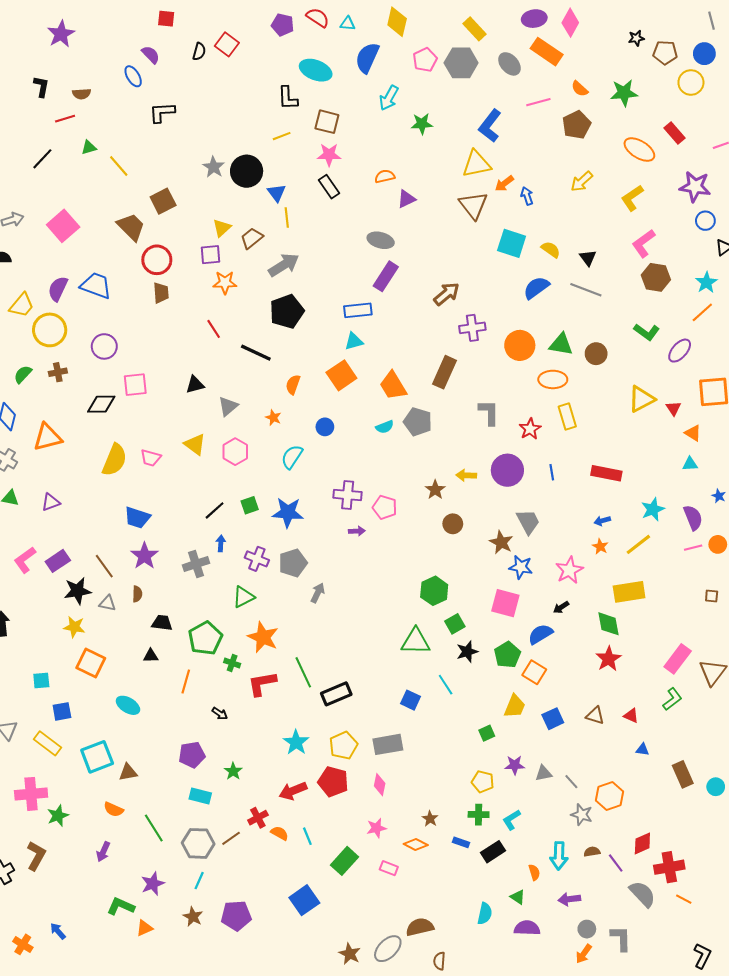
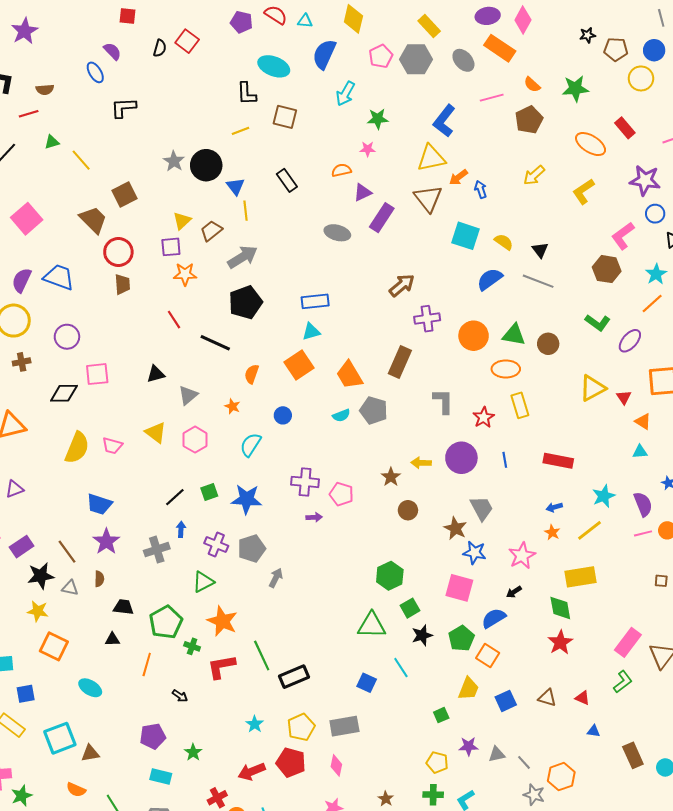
pink star: (329, 155) -> (368, 149), moved, size x0.7
pink L-shape: (644, 243) -> (623, 236), moved
purple rectangle: (386, 276) -> (382, 218), moved
cyan star: (296, 742) -> (255, 724), size x0.7

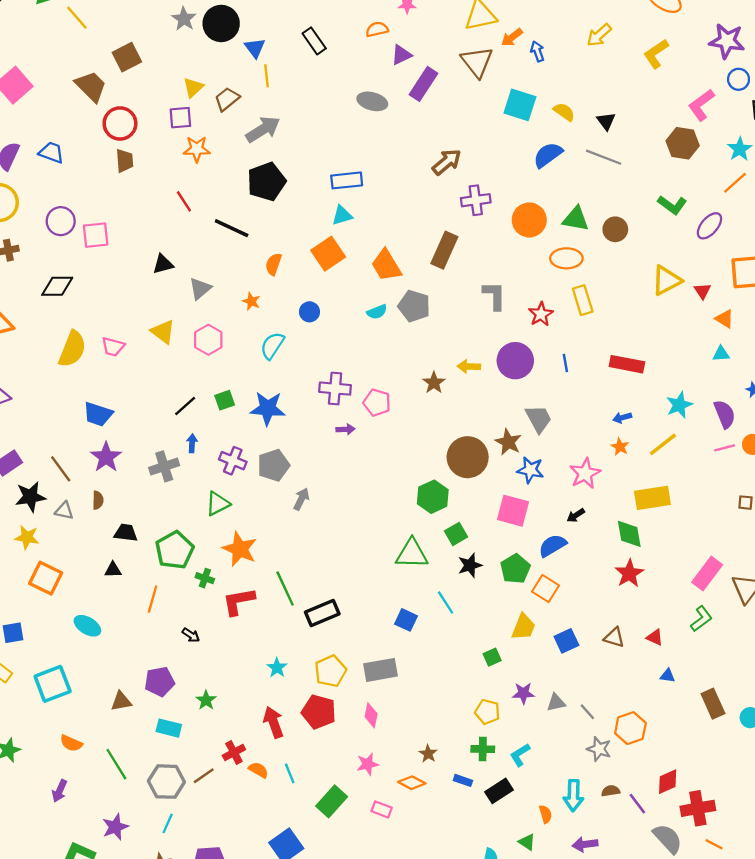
blue trapezoid: (59, 277) -> (51, 153), size x0.7
pink square: (97, 374) -> (96, 235), moved
brown circle: (408, 510) -> (468, 457), moved, size x1.8
brown triangle: (90, 753) -> (121, 701), moved
red arrow: (252, 772) -> (273, 722), turned 92

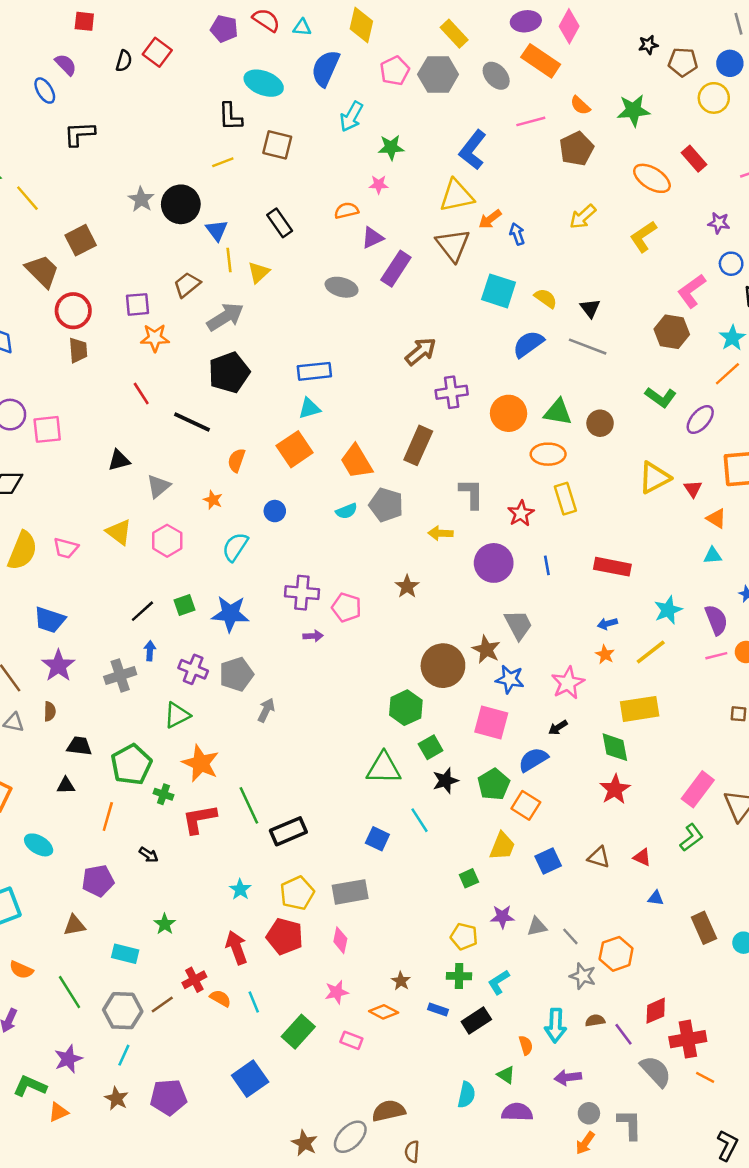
purple star: (727, 41) -> (719, 223), size x0.6
yellow triangle: (193, 87) -> (259, 272), moved
yellow arrow: (469, 366) -> (440, 533), moved
purple pentagon: (160, 682) -> (98, 881), moved

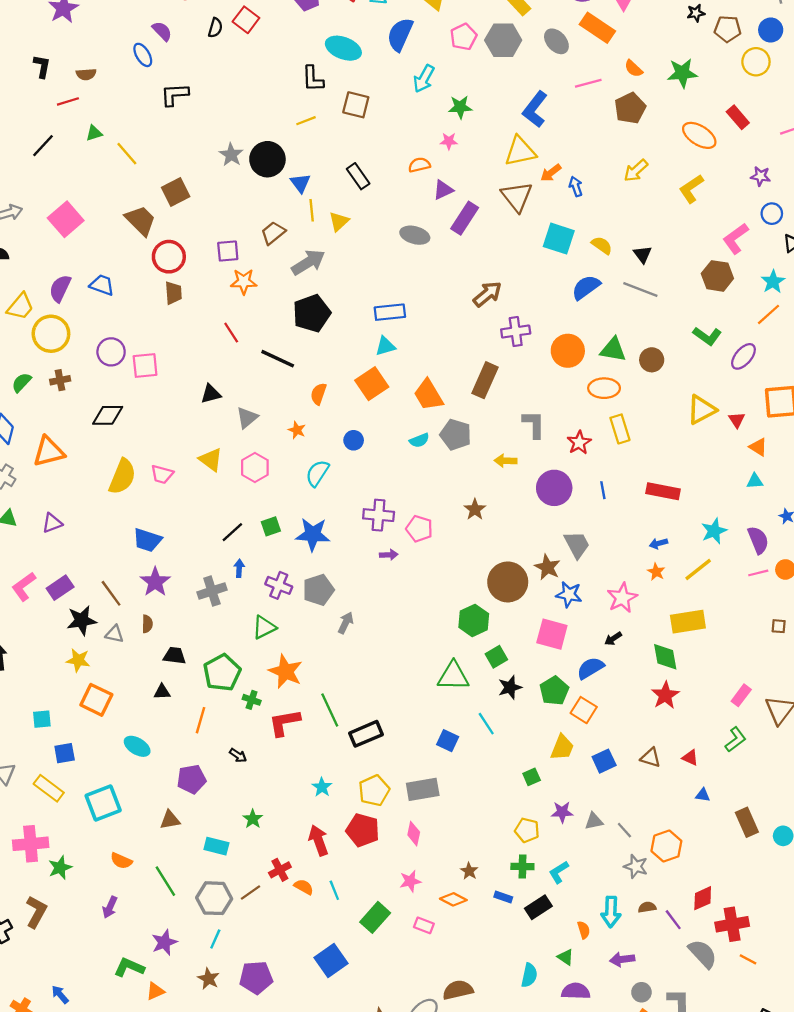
pink rectangle: (698, 789) -> (741, 695), size x0.7

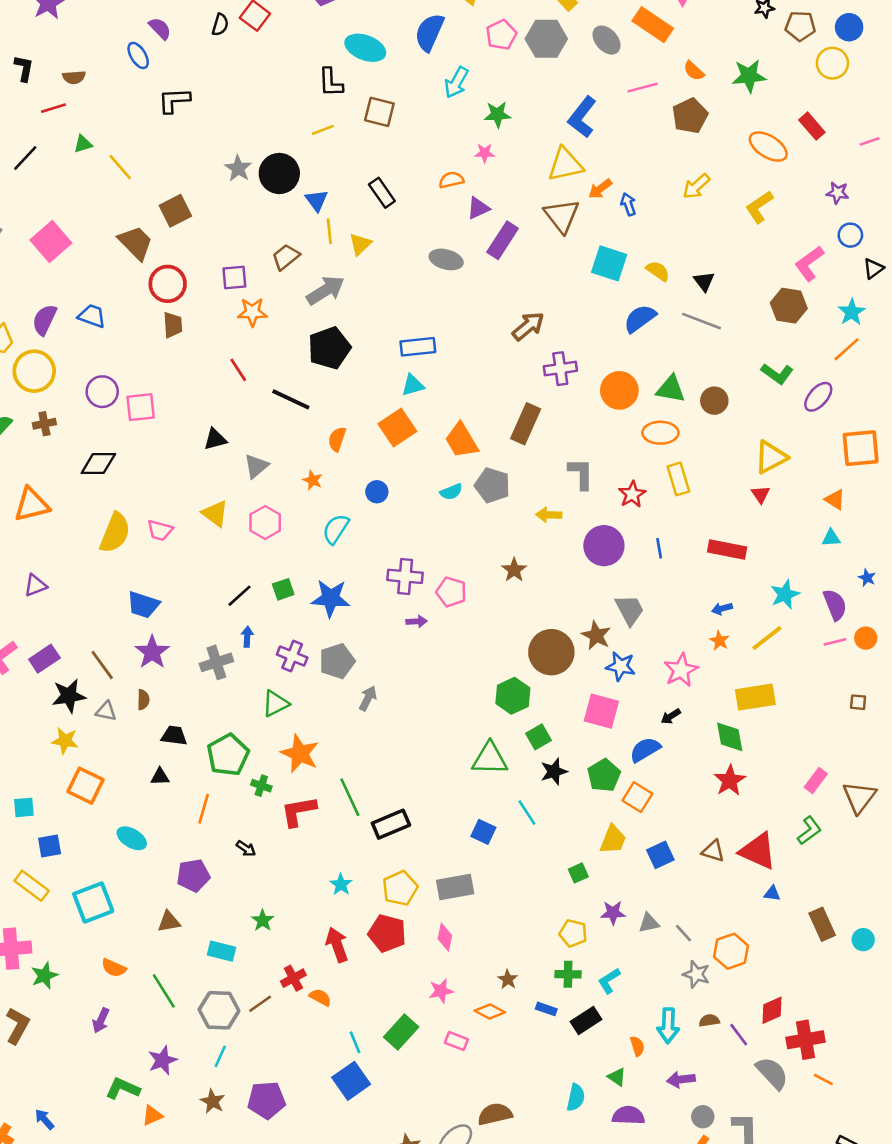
red triangle: (737, 420) -> (761, 494), moved
red triangle: (690, 758) -> (758, 851), size x2.0
cyan line: (334, 890) -> (355, 1042), moved

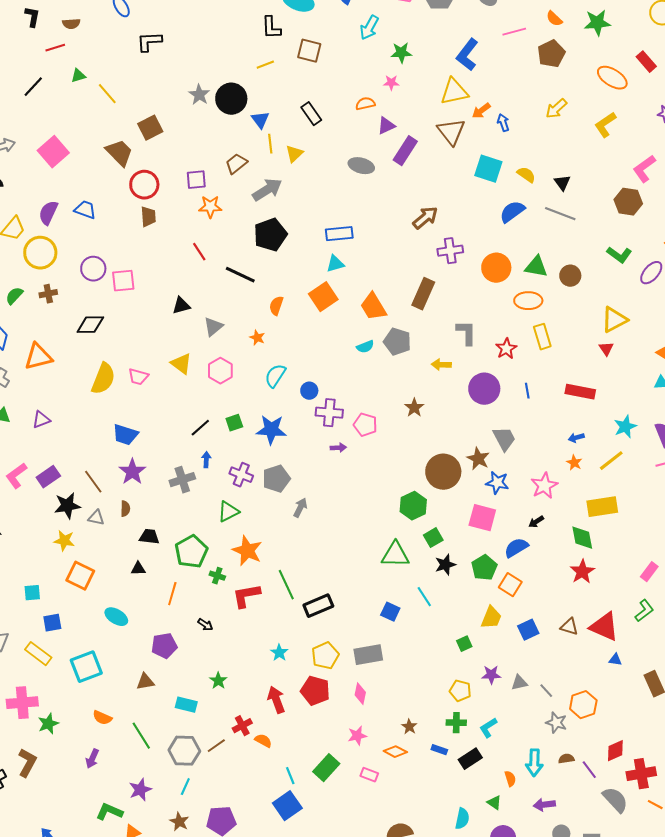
blue circle: (377, 492) -> (309, 391), moved

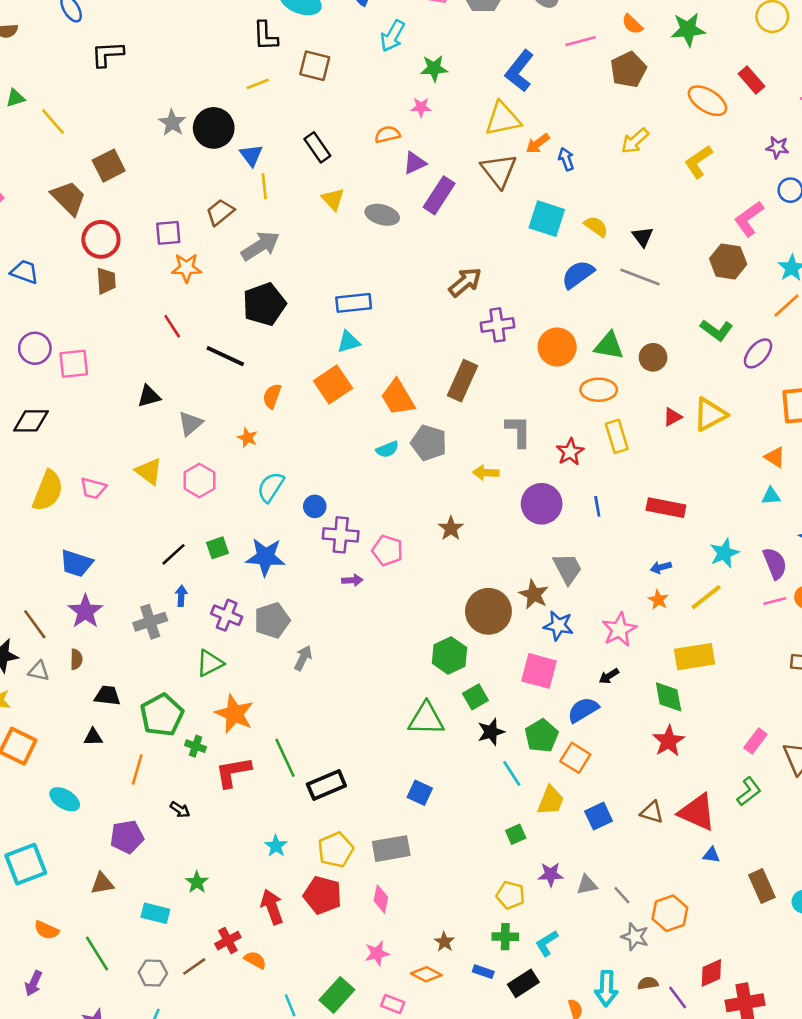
yellow triangle: (294, 154) -> (333, 199), moved, turned -30
red triangle: (606, 349) -> (672, 417), moved, turned 35
cyan line: (424, 597) -> (512, 773), moved
gray hexagon: (184, 751) -> (153, 973), size x0.7

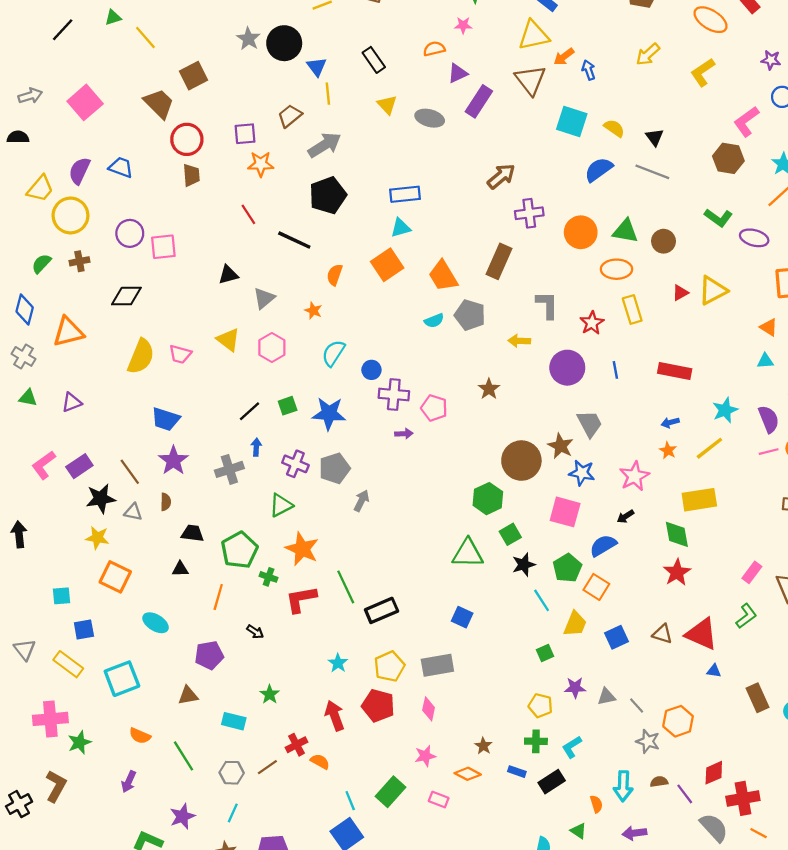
purple ellipse: (758, 353) -> (754, 238), turned 64

